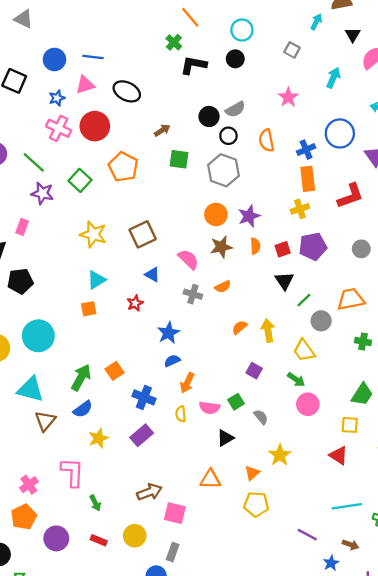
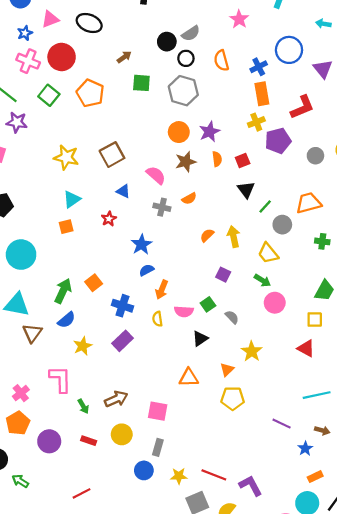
green square: (80, 180) -> (49, 95), moved
purple pentagon: (313, 246) -> (278, 141), moved
brown arrow: (149, 492) -> (116, 399), moved

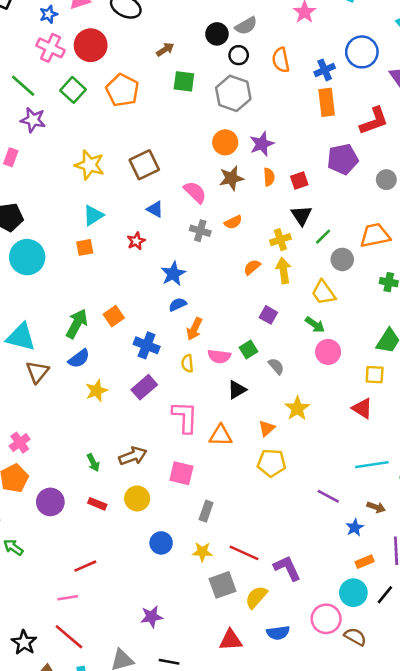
yellow cross: (256, 122) -> (280, 240), moved
cyan circle: (21, 255) -> (27, 257), moved
pink L-shape: (60, 379) -> (185, 417), moved
gray rectangle: (158, 447) -> (206, 511), moved

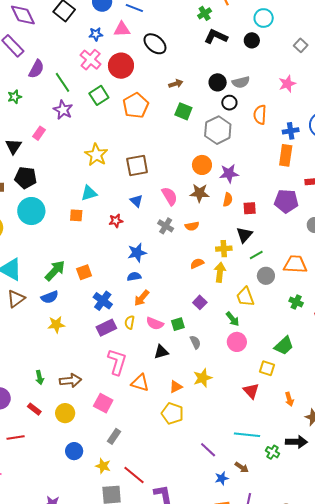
purple rectangle: (144, 387) -> (106, 328), moved
red line: (85, 566) -> (16, 437), moved

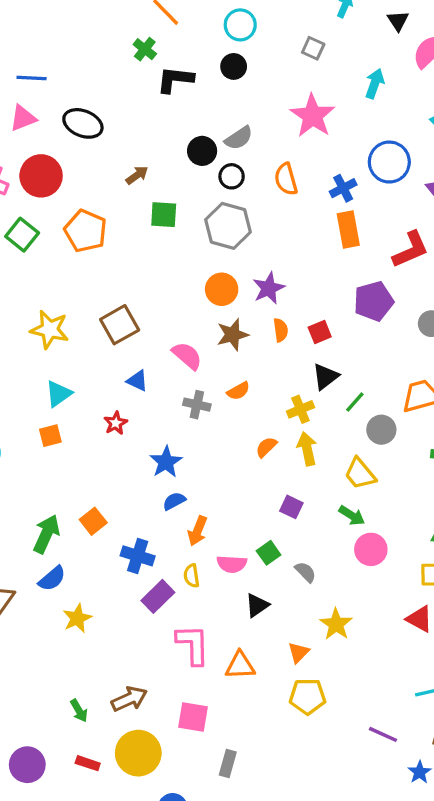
pink star: (287, 84) -> (313, 116), size x1.5
black triangle: (244, 235) -> (325, 377), turned 30
yellow circle: (65, 413) -> (138, 753), size x1.4

